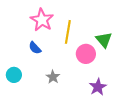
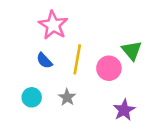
yellow line: (68, 32) -> (77, 59), moved
cyan circle: (14, 75) -> (32, 97), moved

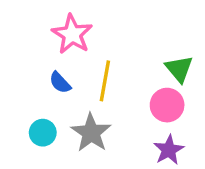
pink circle: (109, 68) -> (167, 105), moved
gray star: (67, 97) -> (91, 133), size x1.6

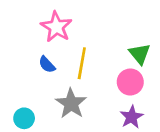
cyan circle: (43, 133) -> (24, 118), moved

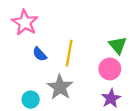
pink star: (56, 27) -> (25, 23), moved
cyan circle: (24, 118) -> (31, 100), moved

